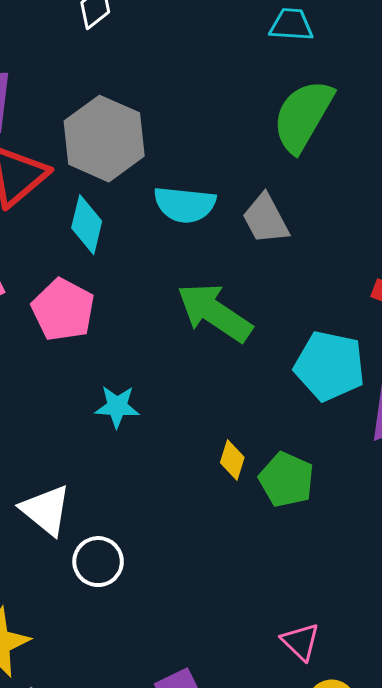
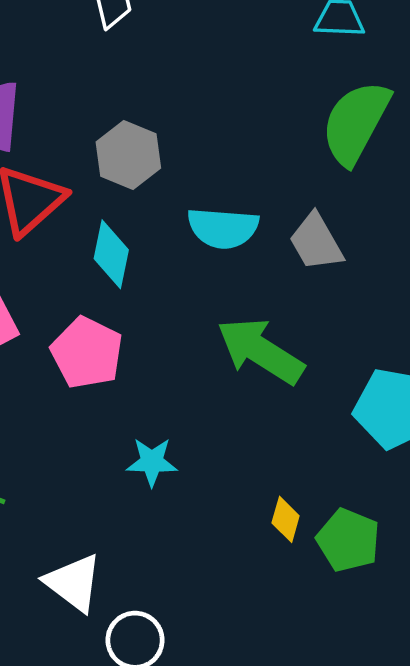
gray hexagon: (104, 139) -> (128, 155), size x0.7

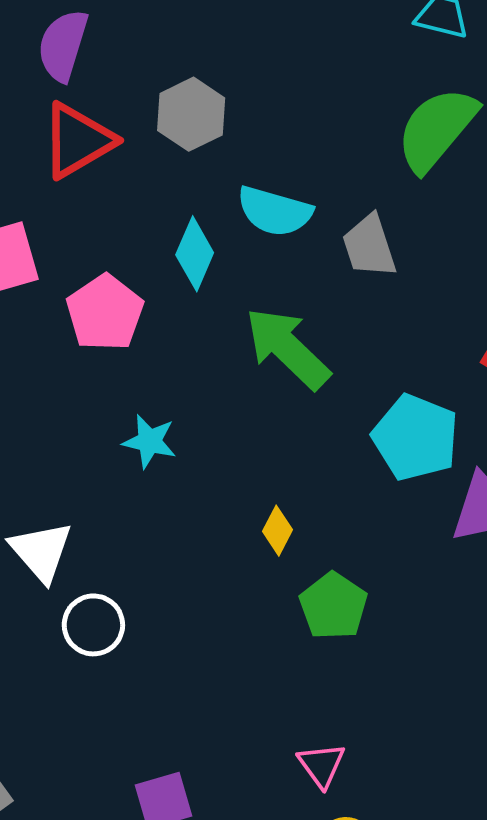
cyan diamond: (111, 254) -> (195, 254), moved
green pentagon: (348, 540) -> (333, 606), moved

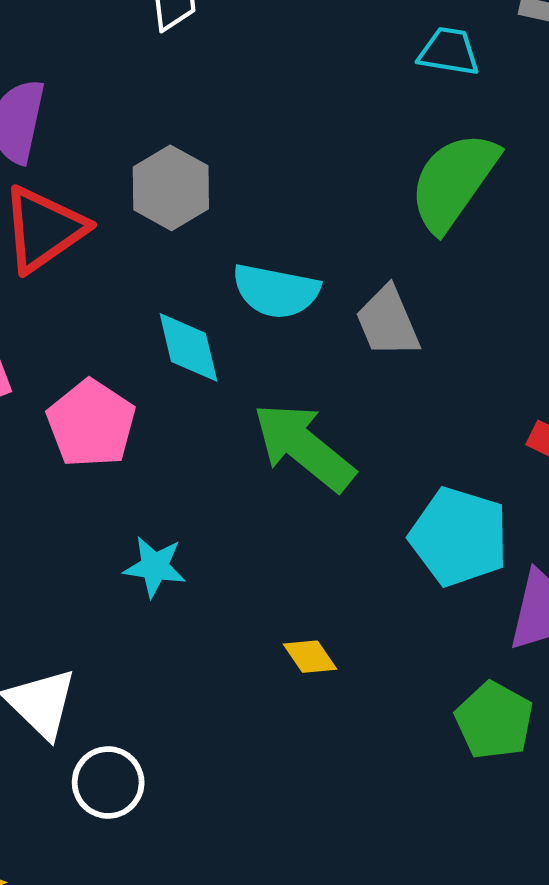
cyan diamond: (195, 254) -> (188, 347), turned -32
yellow diamond: (277, 531) -> (310, 657), turned -57
green pentagon: (333, 606) -> (494, 720), moved

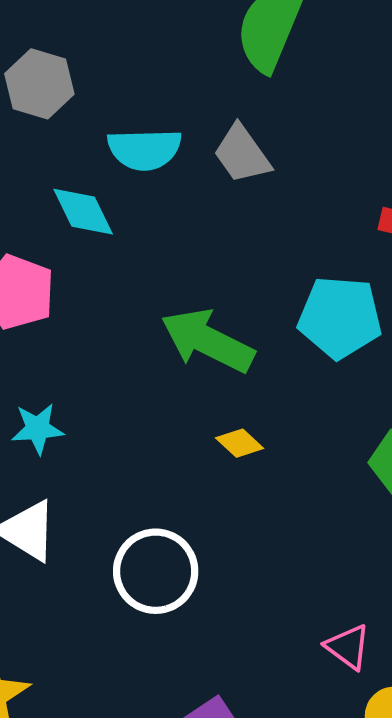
green arrow: (304, 447) -> (208, 341), moved
cyan star: (155, 567) -> (38, 429), moved
white circle: (108, 782) -> (156, 571), moved, size x1.4

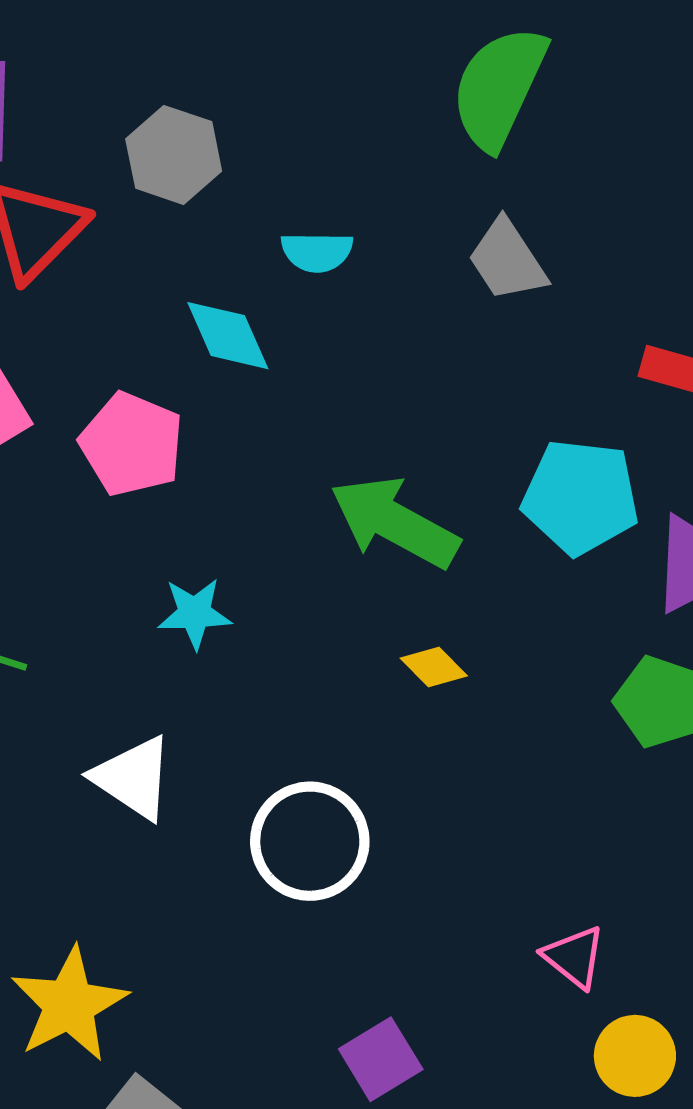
cyan semicircle: (145, 149) -> (317, 252), size x0.7
gray trapezoid: (242, 154) -> (507, 260), moved
cyan star: (38, 429) -> (195, 613), moved

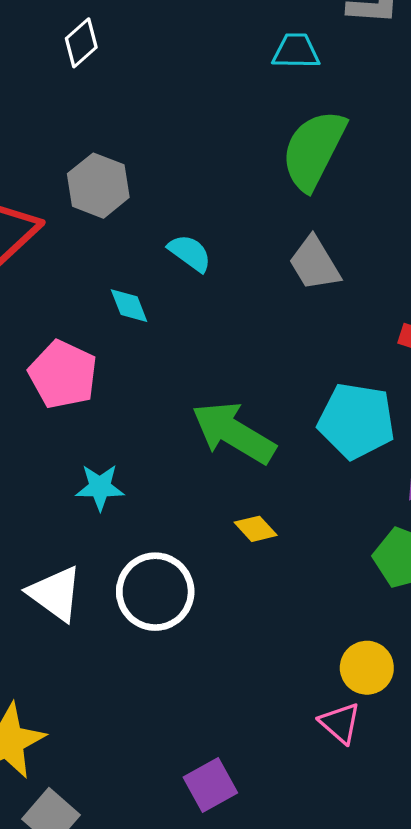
cyan semicircle: (317, 252) -> (190, 253), turned -147
cyan diamond: (228, 336) -> (129, 306), size x0.7
white circle: (310, 841) -> (155, 592), moved
yellow circle: (635, 1056) -> (367, 668), moved

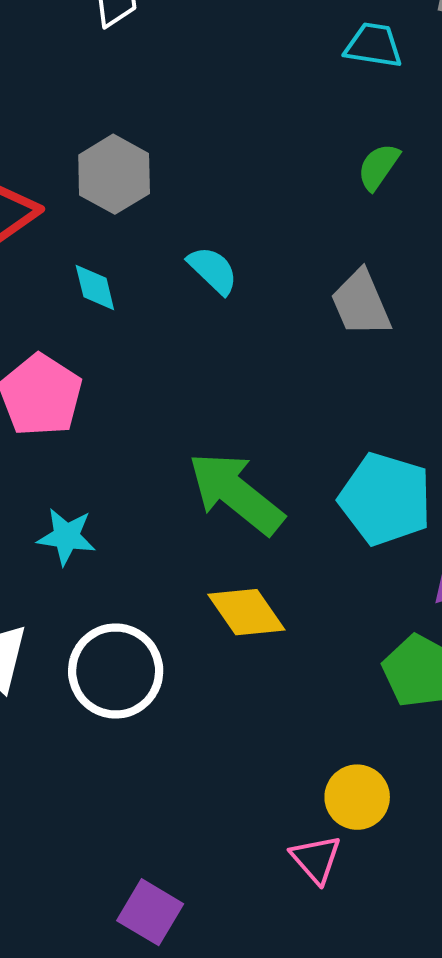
green semicircle: (314, 150) -> (378, 167), size x0.5
cyan diamond: (129, 306) -> (95, 288), moved
yellow diamond: (256, 529) -> (246, 612), size x1.5
purple square: (210, 785) -> (150, 912), turned -38

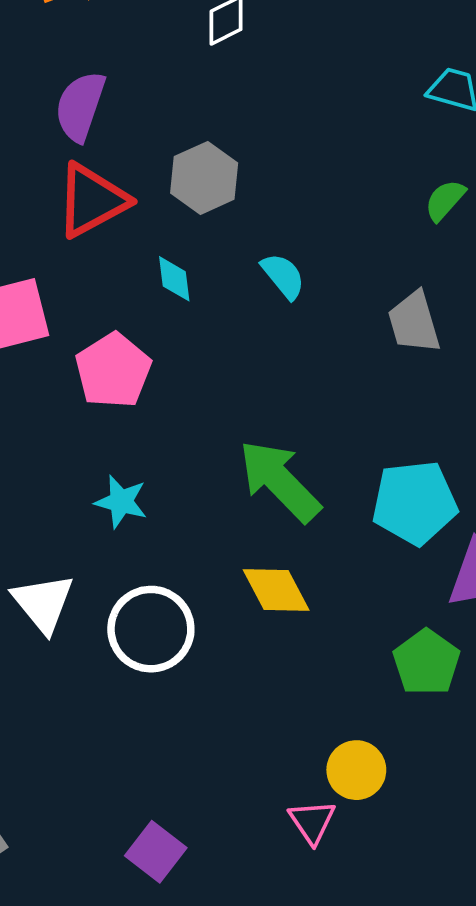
cyan pentagon: (385, 499) -> (415, 503), turned -30

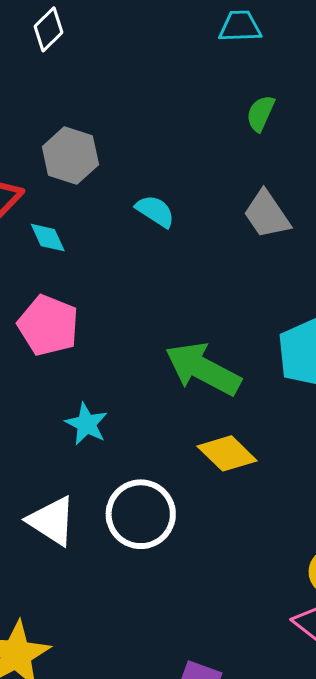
cyan diamond: (174, 279) -> (48, 238), moved
cyan star: (121, 502) -> (86, 424), turned 30

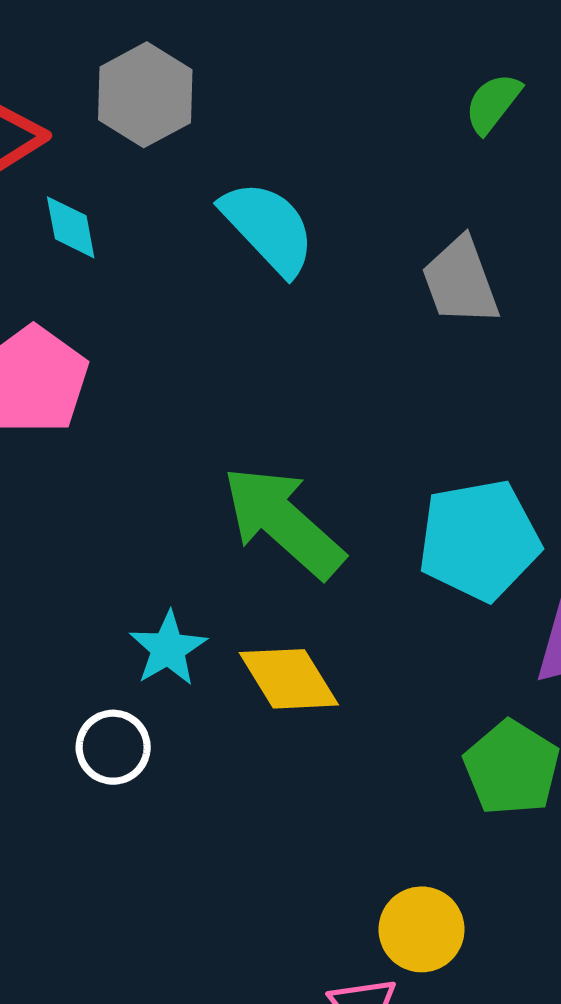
cyan semicircle: (155, 211) -> (268, 228), size x1.5
cyan star: (86, 424) -> (168, 649), moved
white circle: (141, 514) -> (113, 747), size x0.6

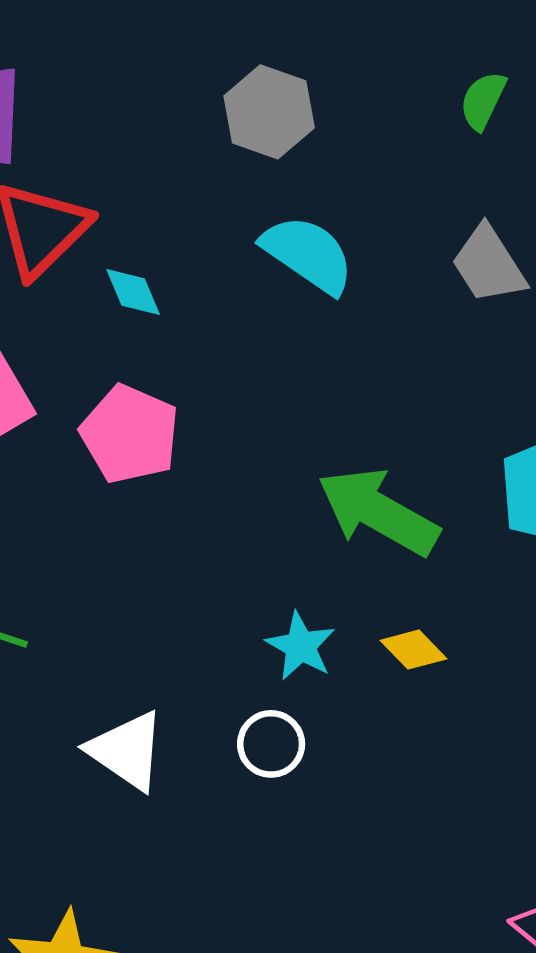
gray hexagon: (145, 95) -> (269, 112), moved
yellow diamond: (289, 679) -> (413, 650), size x0.7

